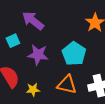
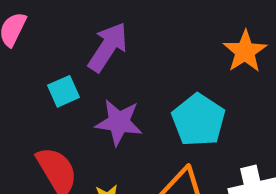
purple arrow: (33, 21) -> (108, 47), turned 85

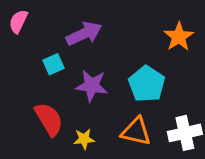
purple arrow: (108, 47) -> (84, 34), turned 32

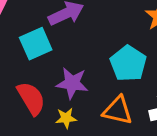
cyan square: (53, 64) -> (36, 44), size x1.5
purple star: (92, 86) -> (72, 83), moved

